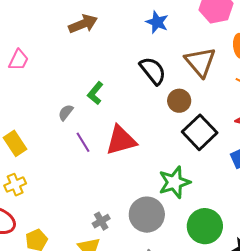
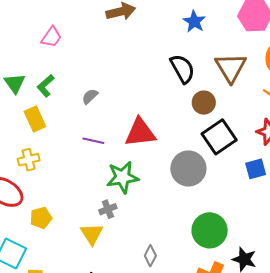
green L-shape: (95, 93) -> (46, 86), moved
purple line: (83, 142) -> (93, 141), moved, turned -55
green star: (174, 182) -> (123, 177), moved
gray circle: (147, 215) -> (188, 168), moved

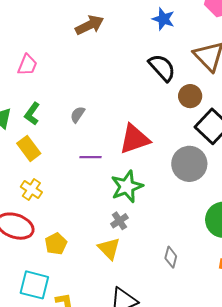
yellow cross: (29, 160) -> (31, 190), turned -30

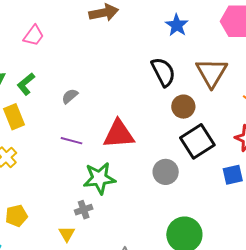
gray circle: (189, 164) -> (166, 172), size x0.7
yellow triangle: (109, 249) -> (67, 234), size x0.7

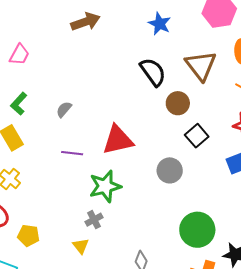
black square: (197, 141) -> (197, 136), size x0.7
yellow pentagon: (16, 216) -> (28, 235), turned 30

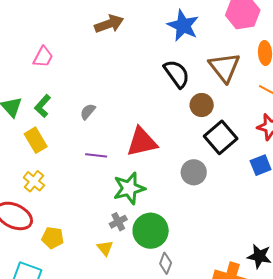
blue star: (160, 24) -> (183, 26), size x1.4
black square: (197, 136) -> (221, 137), size x1.4
green circle: (197, 230) -> (151, 231), moved

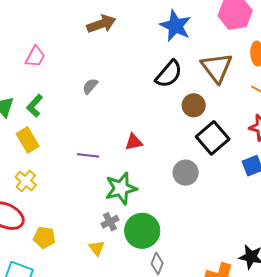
black semicircle: (177, 74) -> (169, 74), turned 76
gray semicircle: (88, 112) -> (90, 86), moved
red triangle: (142, 142) -> (134, 142), size x0.6

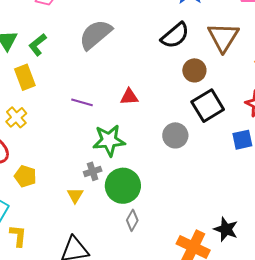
gray semicircle: (90, 86) -> (95, 35), size x2.0

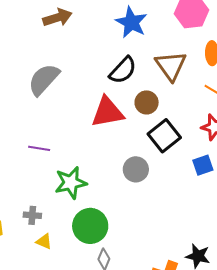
red triangle: (129, 97) -> (107, 112), moved, size x1.8
gray cross: (93, 171) -> (32, 215), moved, turned 30
yellow triangle: (75, 195) -> (44, 241), turned -30

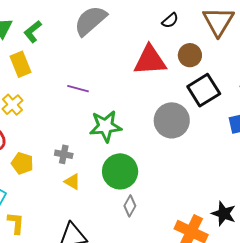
black semicircle: (123, 70) -> (170, 20), size x0.6
gray circle: (136, 169) -> (172, 120), size x1.4

